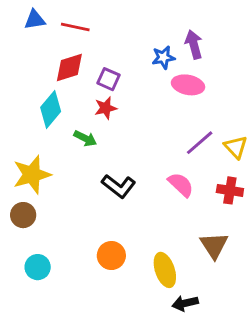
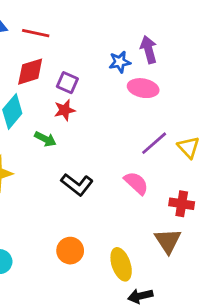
red cross: (230, 190) -> (182, 204), moved

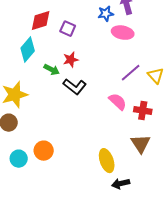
red star: (65, 110) -> (71, 60), moved
black L-shape: (77, 184) -> (75, 87), moved
red cross: (182, 204) -> (143, 111), moved
orange circle: (70, 251) -> (44, 151), moved

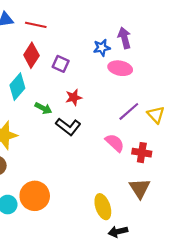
red diamond: (41, 21) -> (31, 55), turned -40
red star: (71, 60) -> (74, 97), moved
orange circle: (44, 151) -> (35, 196), size x1.4

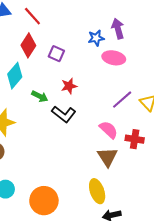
red line: (36, 25) -> (32, 16), turned 36
brown triangle: (140, 188) -> (108, 157), moved
orange circle: (35, 196) -> (44, 201), moved

